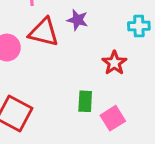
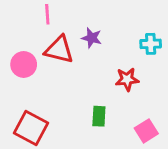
red star: (114, 63) -> (127, 79), turned 30
pink square: (113, 118) -> (146, 131), moved

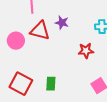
green rectangle: (99, 116) -> (51, 84), moved

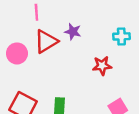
red triangle: (40, 31) -> (46, 41), turned -45

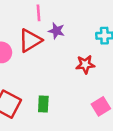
pink line: (36, 12) -> (38, 13), moved

